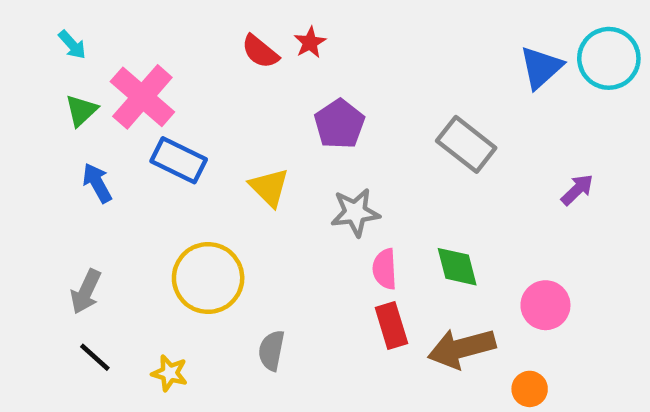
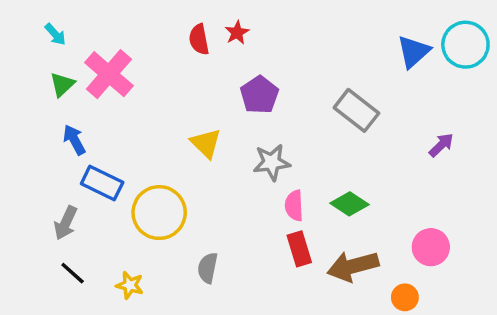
red semicircle: (260, 52) -> (199, 39), turned 40
blue rectangle: (179, 160) -> (102, 183), moved
green diamond: (457, 267) -> (349, 204), turned -42
pink circle: (545, 305) -> (431, 247), moved

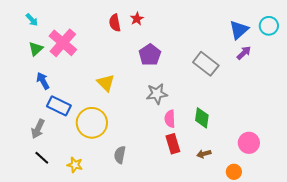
cyan circle: (465, 45) -> (269, 26), size x0.7
yellow triangle: (206, 143) -> (106, 83), moved
purple arrow: (441, 145) -> (244, 53), moved
green diamond: (349, 204) -> (202, 118), turned 65
brown arrow: (353, 266) -> (204, 154), size x0.5

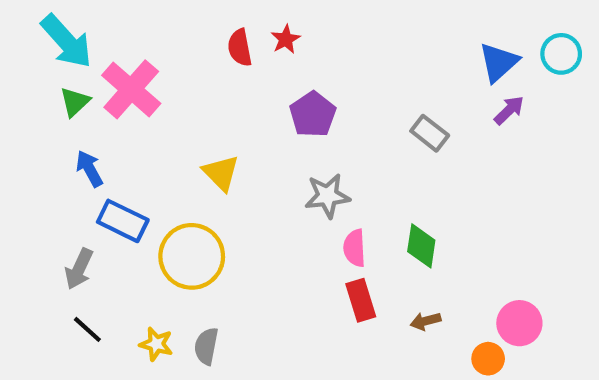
cyan arrow: (32, 20) -> (66, 41), size x2.0
gray rectangle: (206, 64) -> (430, 133), size x0.7
pink circle: (249, 143) -> (519, 323), moved
gray semicircle: (120, 155) -> (206, 346), moved

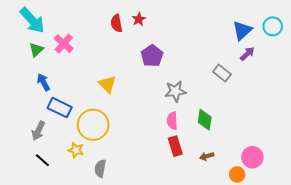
pink cross: (131, 89) -> (64, 44), size x0.7
gray rectangle: (430, 133) -> (222, 73), moved
gray star: (327, 196) -> (175, 91), moved
yellow star: (156, 344) -> (76, 150), moved

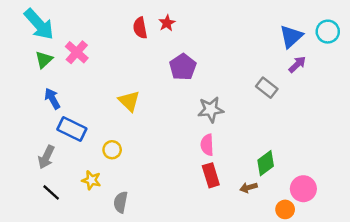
green diamond: (205, 120) -> (266, 163), moved, turned 45
yellow circle: (93, 125) -> (112, 150), size x0.5

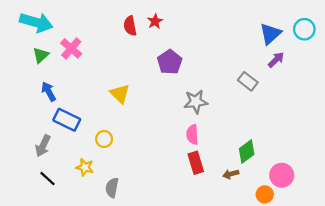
cyan arrow: (39, 24) -> (36, 22), turned -32

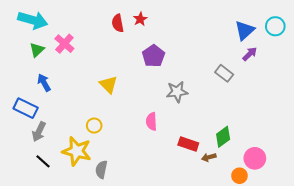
blue rectangle: (67, 120) -> (26, 108), moved
pink semicircle: (192, 134) -> (151, 121), moved
red rectangle: (196, 163) -> (188, 144), moved, turned -54
yellow star: (85, 167) -> (77, 151), size x1.8

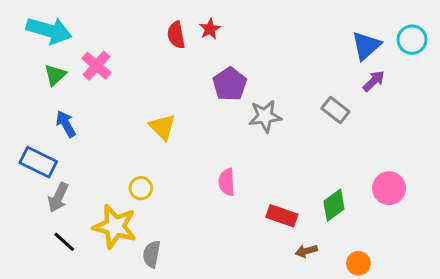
gray star: (177, 92) -> (265, 116), moved
brown arrow: (209, 157) -> (306, 251), moved
pink circle: (255, 158) -> (389, 188), moved

